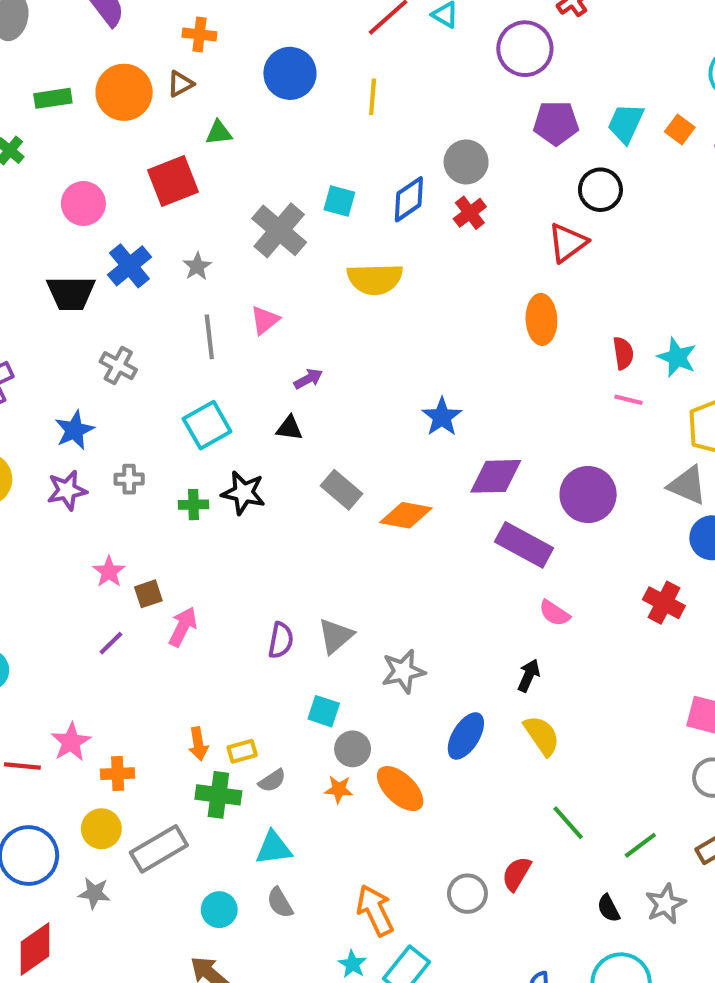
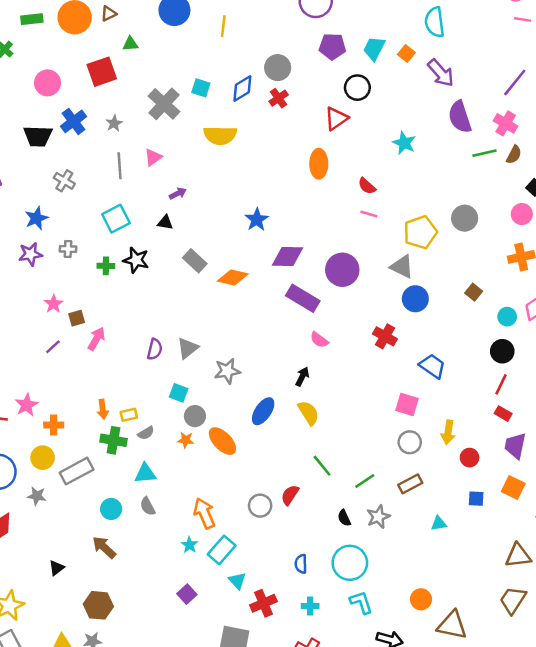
red semicircle: (623, 353) -> (367, 186), turned 138
cyan star: (677, 357) -> (404, 143), moved

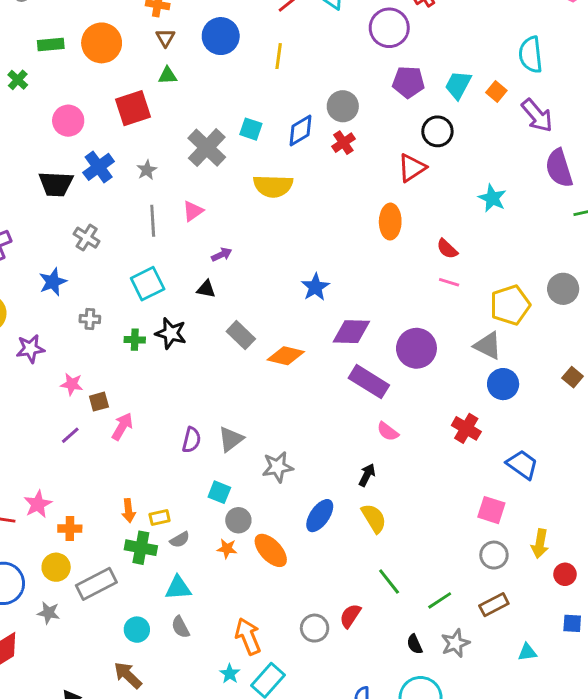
brown triangle: (109, 14) -> (165, 38), moved, turned -35
purple star: (30, 254) -> (30, 349), moved
pink star: (54, 304) -> (72, 384), turned -30

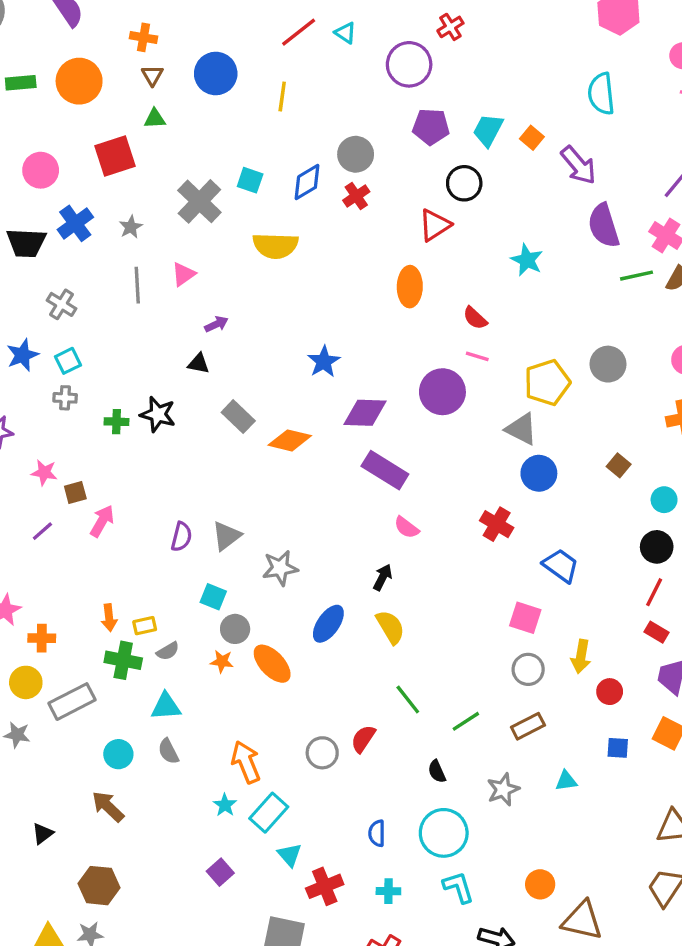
cyan semicircle: (531, 55) -> (601, 94), moved
cyan square: (148, 284) -> (68, 361), moved, size x0.7
purple circle: (416, 348) -> (442, 392), moved
gray star: (455, 643) -> (503, 789), moved

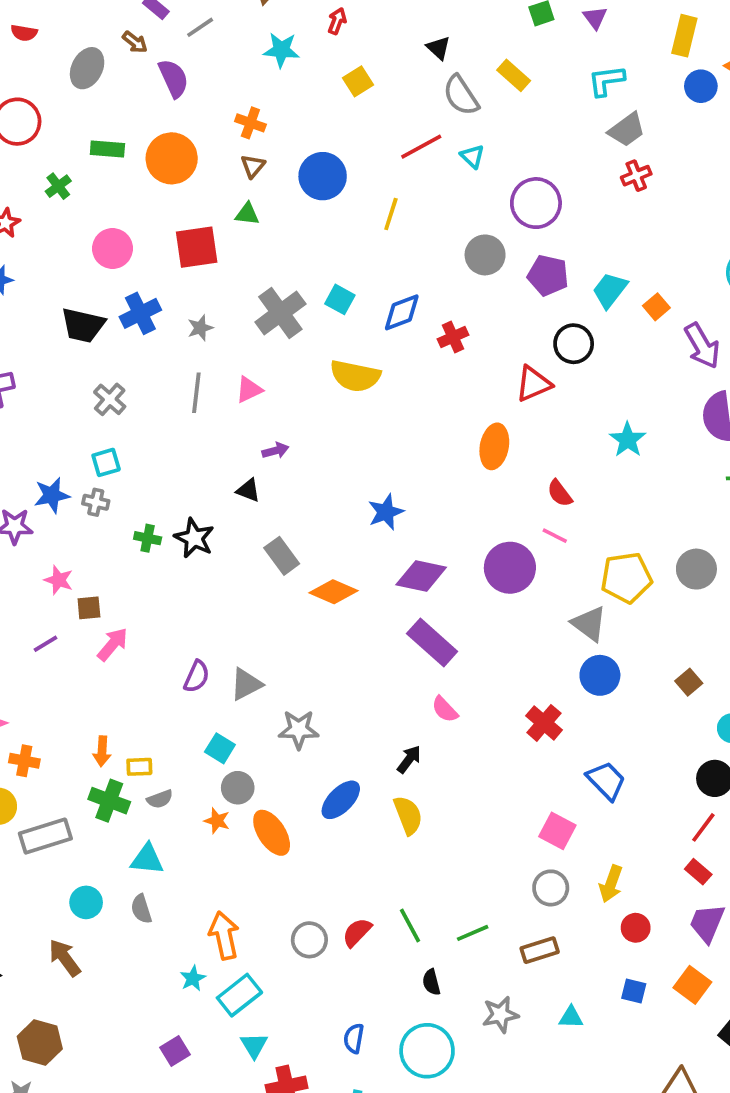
red cross: (450, 27) -> (636, 176), moved
gray circle: (356, 154) -> (485, 255), moved
blue star: (23, 355) -> (52, 495), moved
green line: (408, 700) -> (410, 926), moved

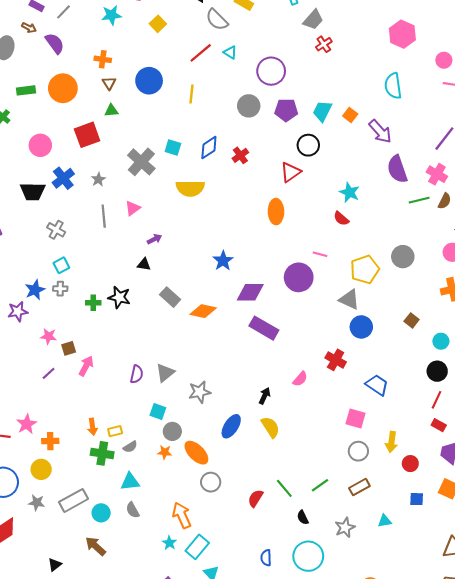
red semicircle: (560, 493) -> (341, 219), moved
pink semicircle: (445, 709) -> (300, 379), moved, turned -84
gray rectangle: (45, 836) -> (73, 500), moved
gray circle: (309, 940) -> (211, 482), moved

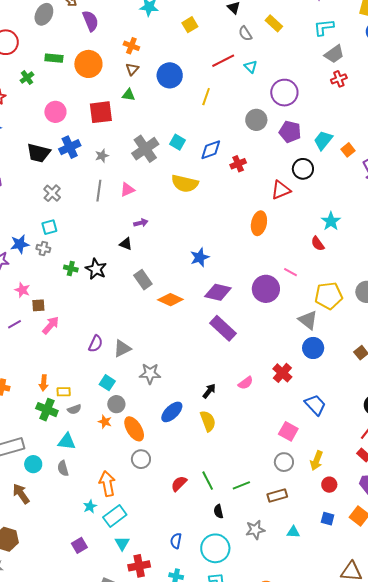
gray semicircle: (217, 20) -> (245, 33), size x0.7

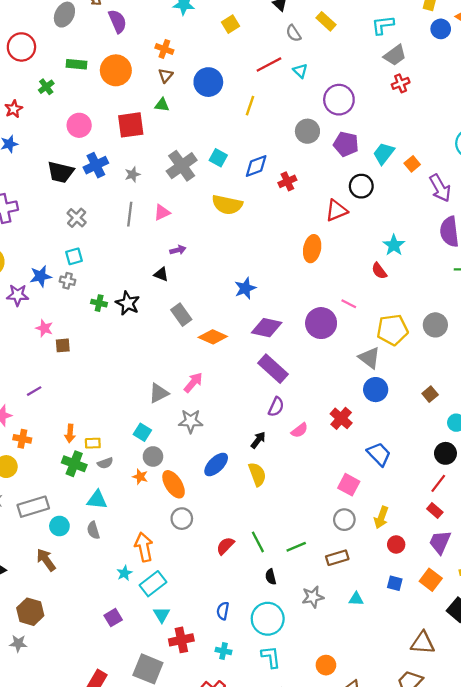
purple line: (15, 324) -> (34, 391), moved
pink arrow: (51, 325) -> (193, 383), moved
purple semicircle: (96, 344) -> (276, 407), moved

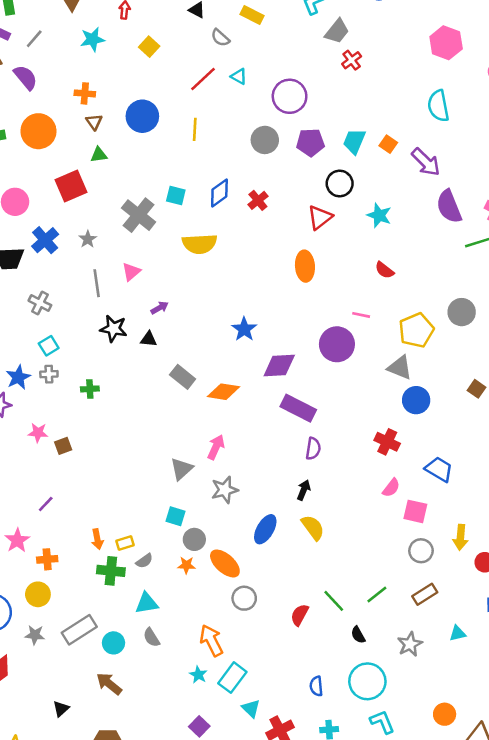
cyan star: (394, 245) -> (379, 215), moved
black star: (128, 303) -> (113, 329), moved
pink semicircle: (299, 430) -> (391, 488), moved

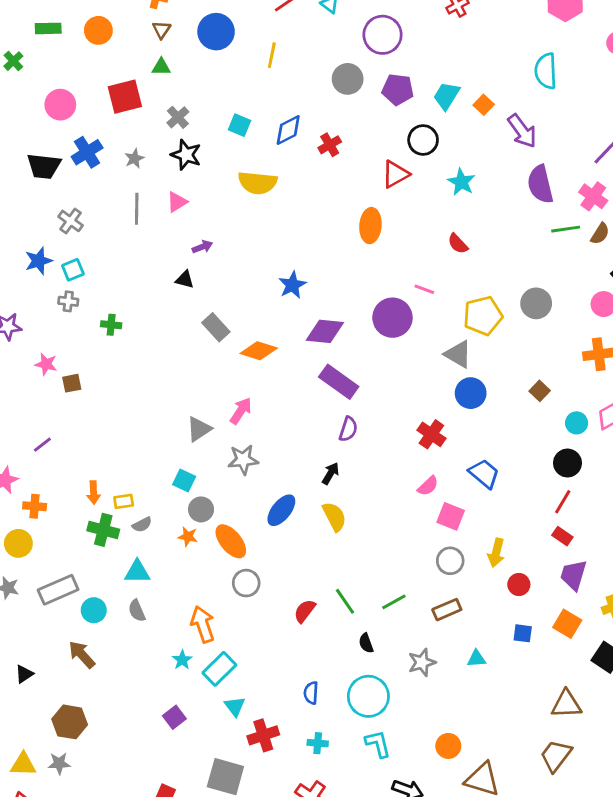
orange circle: (38, 131) -> (98, 30), size x0.7
gray cross: (139, 215) -> (178, 117), moved, size x0.6
black star: (113, 329) -> (186, 155), moved
blue star: (18, 377) -> (39, 261), moved

